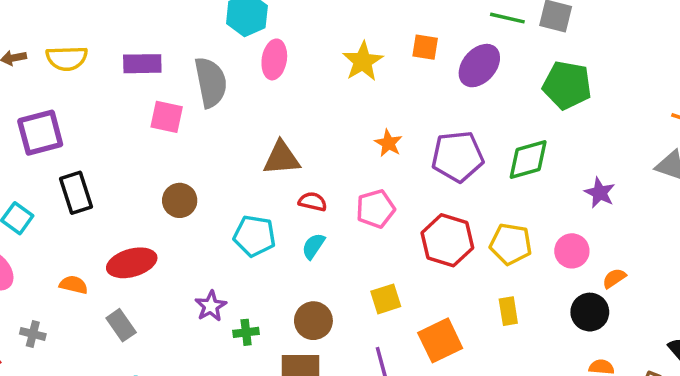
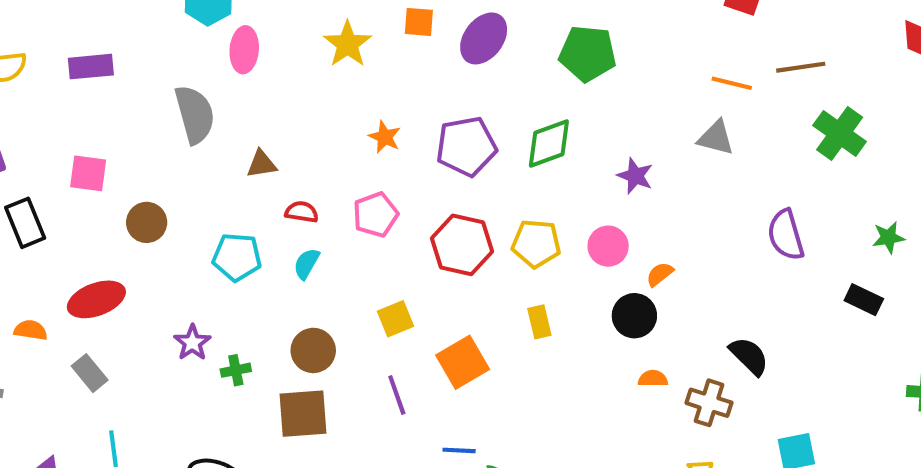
gray semicircle: (211, 82) -> (195, 114), moved
pink square: (167, 117) -> (88, 173), moved
brown triangle: (282, 158) -> (262, 164), size x0.7

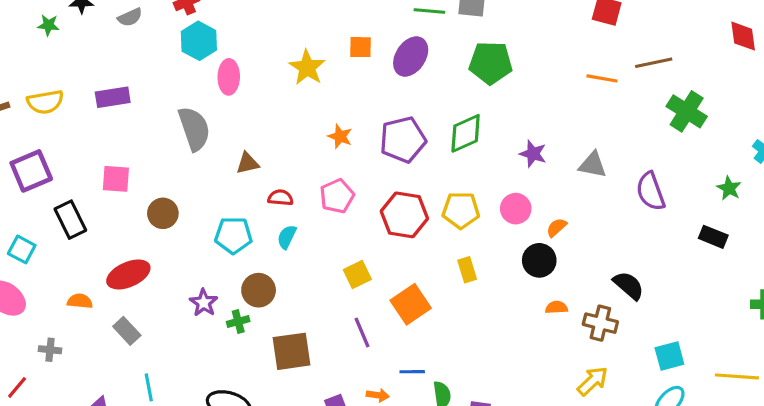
gray triangle: (716, 138) -> (593, 165), moved
green star: (888, 237) -> (729, 188), turned -30
brown circle: (313, 350) -> (259, 290), moved

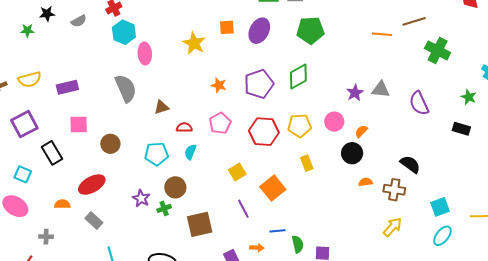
purple rectangle: (113, 97) -> (67, 87), moved
purple star: (533, 154) -> (355, 93), moved, turned 30

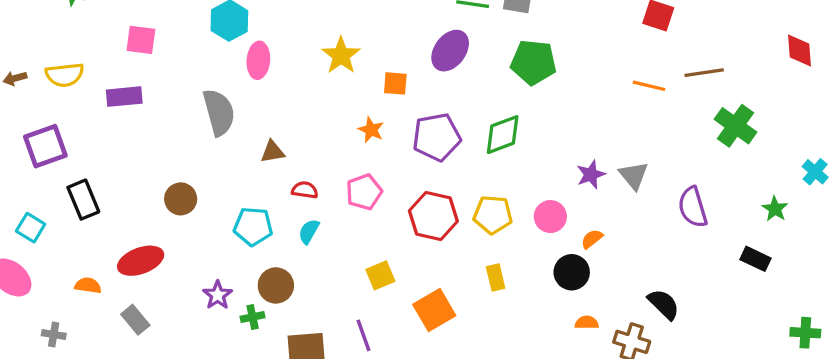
orange square: (227, 27) -> (395, 83), moved
gray triangle: (381, 89) -> (634, 176), turned 36
pink square: (79, 124) -> (141, 40), moved
purple line: (243, 209) -> (363, 335), moved

